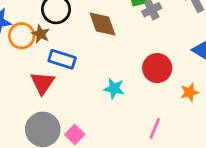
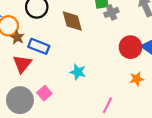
brown star: (41, 34) -> (17, 37), moved
red circle: (157, 68) -> (130, 47), moved
pink square: (75, 135) -> (44, 93), moved

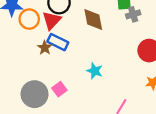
brown star: (17, 37) -> (45, 48), moved
red triangle: (22, 64) -> (52, 20), moved

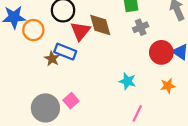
gray cross: (133, 14) -> (141, 27), moved
red triangle: (52, 20) -> (80, 31), moved
cyan star: (95, 71) -> (127, 81), moved

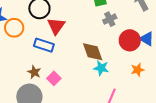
brown diamond: (100, 25) -> (93, 52), moved
brown star: (52, 59) -> (34, 72), moved
pink square: (71, 101) -> (54, 78), moved

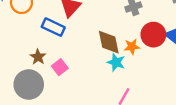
orange star: (137, 70) -> (132, 47), moved

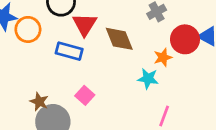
brown diamond: (109, 42) -> (119, 39), moved
brown star: (38, 57) -> (39, 102), moved

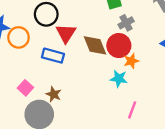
red circle: (185, 39) -> (119, 46), moved
pink square: (85, 95) -> (25, 88), moved
brown star: (39, 102) -> (54, 94), moved

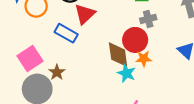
brown diamond: (95, 45) -> (118, 55), moved
pink square: (25, 88) -> (30, 59), size x1.5

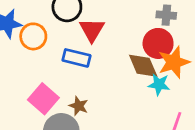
gray cross: (148, 19) -> (166, 15), turned 35
orange star: (144, 59) -> (174, 62), size x1.6

